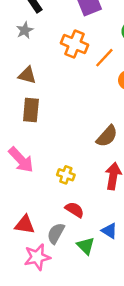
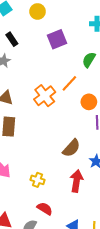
orange cross: (75, 44) -> (45, 96), moved, turned 30

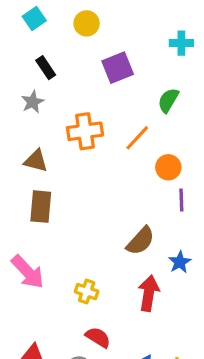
orange cross: (45, 96) -> (85, 131), moved, turned 30

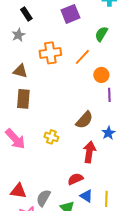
yellow cross: (87, 292) -> (51, 137), moved
red semicircle: (98, 337) -> (75, 179), moved, turned -56

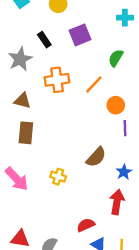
black rectangle: (26, 14) -> (44, 40), moved
gray star: (18, 35) -> (20, 59), size x1.5
red arrow: (89, 152) -> (117, 202), moved

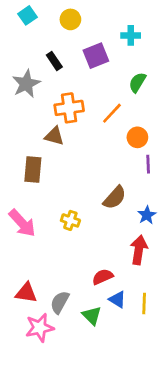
cyan cross: (125, 18) -> (131, 35), moved
brown triangle: (22, 101) -> (54, 136), moved

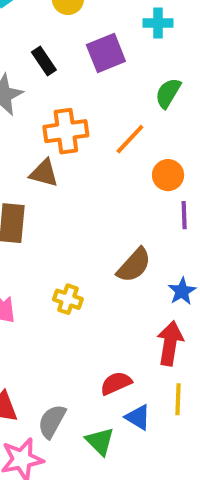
yellow line: (144, 304) -> (178, 399), moved

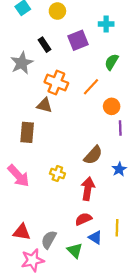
orange cross: (66, 131) -> (56, 83), turned 30
red arrow: (170, 343) -> (88, 189), moved

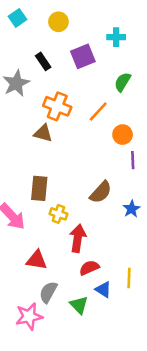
brown rectangle: (27, 132) -> (39, 188), moved
red arrow: (88, 189) -> (78, 238), moved
red triangle: (22, 232) -> (37, 260), moved

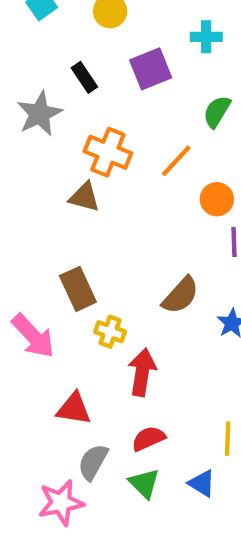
brown rectangle: (39, 188) -> (78, 289), turned -30
red semicircle: (89, 268) -> (148, 439), moved
blue triangle: (103, 290) -> (202, 483), moved

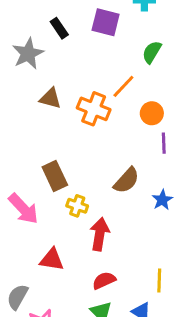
purple square: (151, 69) -> (106, 22), turned 36
orange cross: (108, 152) -> (94, 109), moved
brown triangle: (84, 197) -> (50, 98), moved
gray semicircle: (93, 462) -> (17, 297), moved

